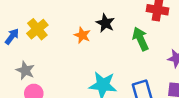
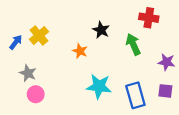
orange star: (82, 35) -> (80, 51), moved

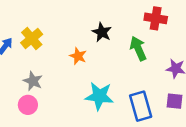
gray star: (28, 73) -> (33, 81), moved

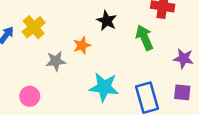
orange star: (78, 56) -> (82, 45), turned 30
gray star: (33, 81) -> (56, 61), moved, turned -30

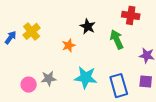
gray star: (56, 61) -> (49, 79), moved

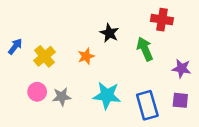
yellow cross: (32, 31) -> (44, 56), moved
pink circle: (29, 85) -> (37, 92), moved

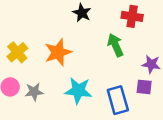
black star: (109, 33) -> (82, 13), moved
orange star: (86, 56) -> (58, 52), size x1.6
purple square: (180, 100) -> (144, 87), moved

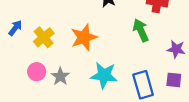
purple square: (144, 87) -> (174, 80), moved
gray star: (34, 92) -> (60, 76), turned -30

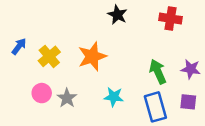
green arrow: (141, 30) -> (158, 72), moved
cyan star: (104, 75) -> (114, 97), size x0.7

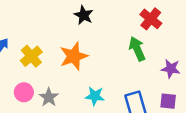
black star: (117, 15) -> (84, 15), moved
red cross: (170, 19) -> (151, 19), turned 30
green arrow: (158, 72) -> (137, 49), moved

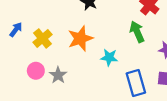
cyan star: (95, 96) -> (109, 57), moved

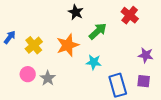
green arrow: (137, 32) -> (98, 31), moved, turned 72

